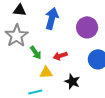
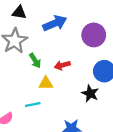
blue arrow: (52, 19) -> (55, 23), turned 50
black star: (72, 82) -> (90, 93), moved

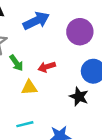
cyan line: (33, 104) -> (25, 124), moved

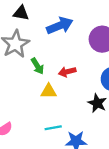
cyan line: (25, 124) -> (53, 128), moved

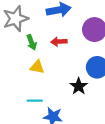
red arrow: (67, 72) -> (59, 42), moved

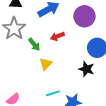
yellow triangle: (37, 67) -> (46, 64), turned -40

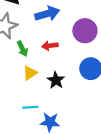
black star: (87, 69) -> (56, 80), moved

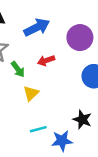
black star: (56, 80) -> (82, 120), moved

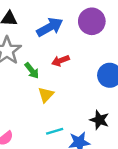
purple circle: (80, 38) -> (92, 21), moved

